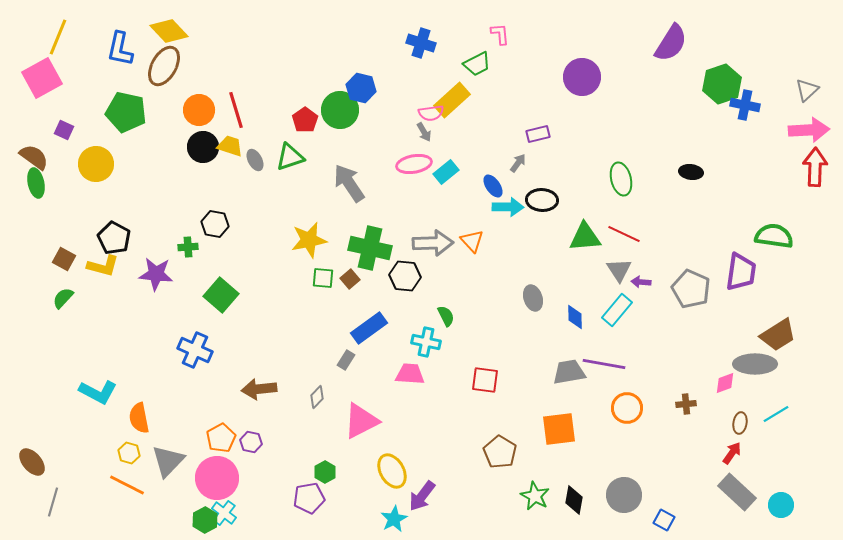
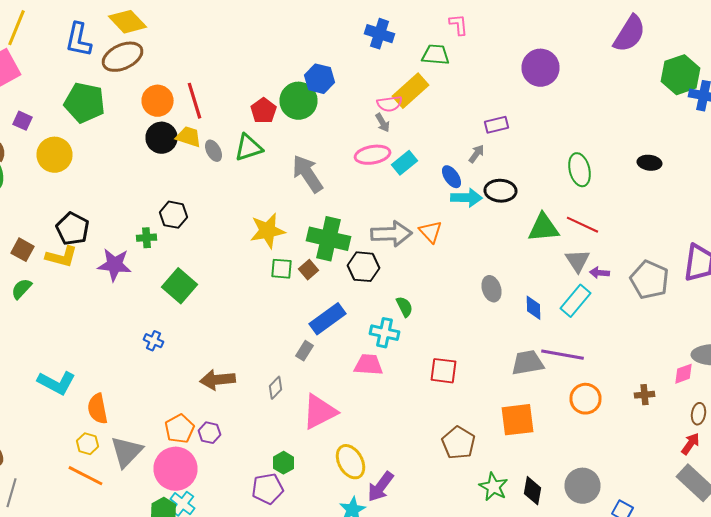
green trapezoid: (477, 64) -> (436, 55), turned -148
brown ellipse: (164, 66) -> (122, 57), turned 36
blue cross: (195, 350) -> (154, 341), size x0.6

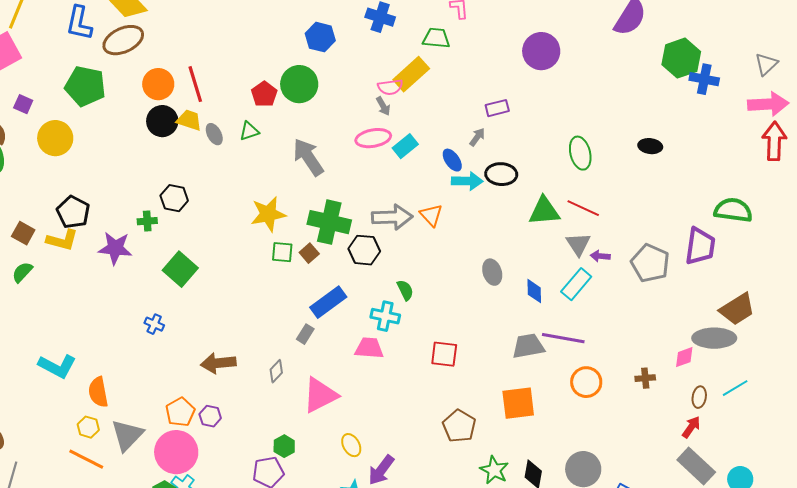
blue hexagon: (320, 79) -> (320, 37), moved
green triangle: (248, 148) -> (249, 131), size x0.7
yellow ellipse: (350, 462) -> (351, 445), size x0.7

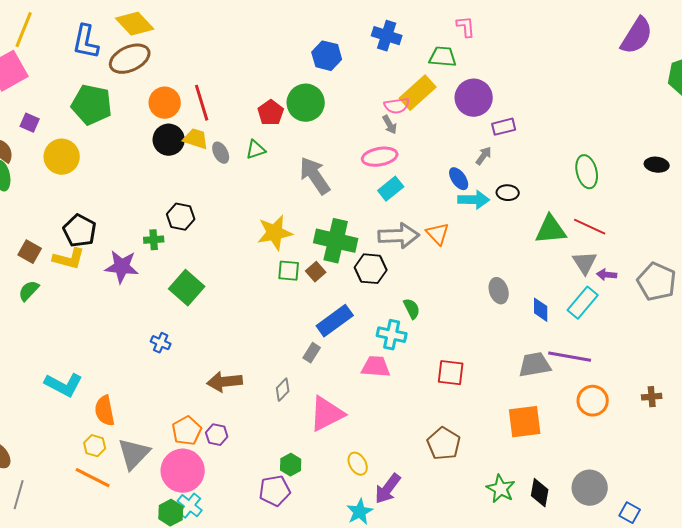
purple circle: (541, 51) -> (474, 98), moved
cyan rectangle: (405, 146) -> (391, 189), moved
black ellipse: (501, 174) -> (508, 193), size x0.7
brown pentagon: (459, 426) -> (444, 444), moved

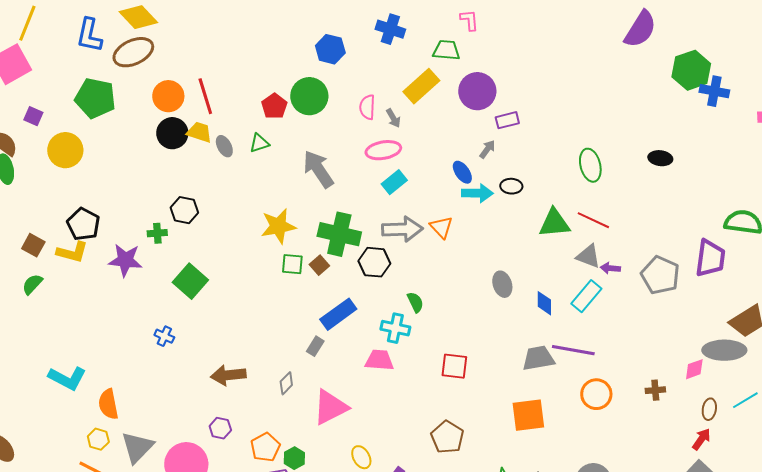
pink semicircle: (397, 106) -> (367, 107), moved, turned 100
gray triangle: (585, 263) -> (588, 256), turned -36
orange pentagon: (187, 431) -> (265, 447), moved

